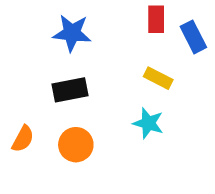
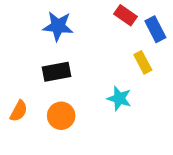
red rectangle: (156, 19) -> (126, 15), turned -55
yellow rectangle: (158, 78) -> (143, 62), moved, turned 35

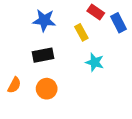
yellow rectangle: (143, 62) -> (81, 32), moved
cyan star: (119, 98) -> (95, 62), moved

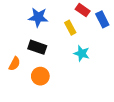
black rectangle: (43, 55) -> (37, 47), turned 30
orange semicircle: (14, 85) -> (14, 64), moved

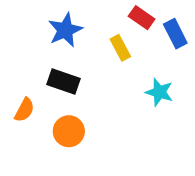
blue star: (38, 17) -> (65, 30), turned -30
cyan star: (82, 53) -> (159, 92), moved

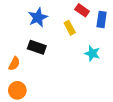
blue rectangle: (175, 34) -> (102, 20), turned 35
orange circle: (69, 131) -> (17, 90), moved

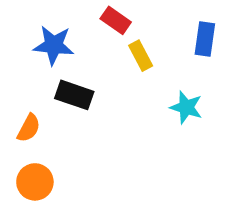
red rectangle: (82, 10) -> (116, 20), moved
blue star: (38, 17) -> (54, 45), moved, turned 30

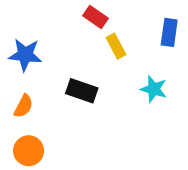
blue star: (54, 45) -> (25, 55), moved
black rectangle: (74, 95) -> (82, 91), moved

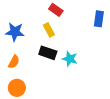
yellow rectangle: (116, 46) -> (49, 30), moved
cyan star: (154, 89) -> (70, 59), moved

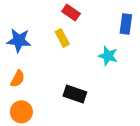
black rectangle: (48, 53) -> (75, 94), moved
cyan star: (70, 59) -> (108, 56), moved

